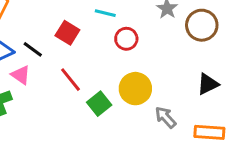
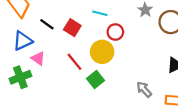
black line: (33, 49) -> (47, 24), moved
yellow circle: (135, 89) -> (102, 52), moved

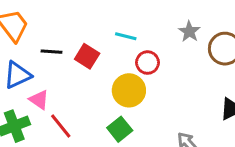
black line: (47, 24) -> (51, 52), turned -32
red line: (75, 62) -> (61, 126), moved

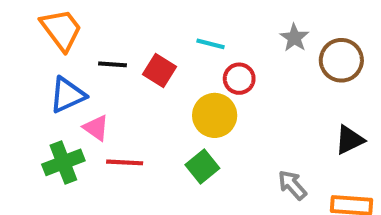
red line: (61, 126) -> (125, 162), turned -48

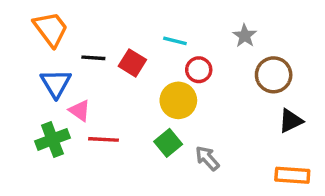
brown circle: (341, 60) -> (274, 75), moved
blue triangle: (67, 95) -> (56, 83), turned -36
gray arrow: (292, 185) -> (207, 158), moved

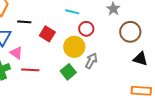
red square: (132, 63) -> (47, 34), moved
black triangle: (291, 121) -> (140, 59), turned 42
gray arrow: (207, 158) -> (91, 61), moved, turned 70

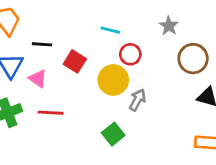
pink triangle: (16, 53) -> (38, 78), moved
green square: (68, 72) -> (113, 134), moved

